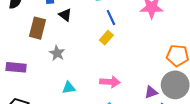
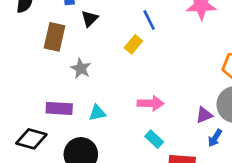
black triangle: (65, 15) -> (90, 19), turned 40
yellow rectangle: (106, 38) -> (133, 44), moved
purple rectangle: (16, 67) -> (59, 108), moved

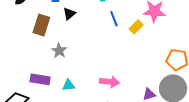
yellow rectangle: (133, 44) -> (136, 27), moved

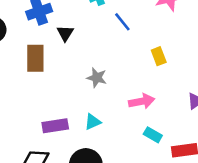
yellow rectangle: (136, 27) -> (159, 56), moved, turned -48
gray star: (59, 51) -> (97, 78), moved

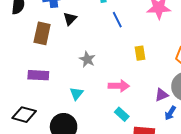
cyan triangle: (93, 122) -> (76, 94), turned -40
purple rectangle: (55, 126) -> (38, 75), moved

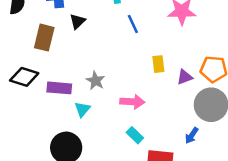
gray star: (87, 59) -> (96, 81), moved
purple rectangle: (38, 75) -> (59, 88), moved
purple triangle: (162, 95) -> (185, 77), moved
black diamond: (24, 115) -> (24, 77), moved

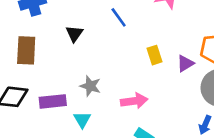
black triangle: (77, 21) -> (74, 34), moved

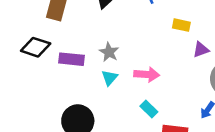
yellow rectangle: (154, 55) -> (181, 25), moved, turned -72
cyan triangle: (82, 120) -> (109, 78), moved

